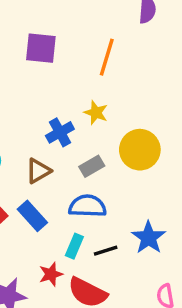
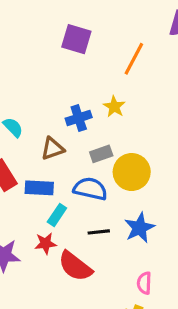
yellow circle: (140, 150) -> (132, 172), moved
blue rectangle: (32, 216) -> (39, 188), turned -56
cyan rectangle: (74, 246) -> (57, 215), moved

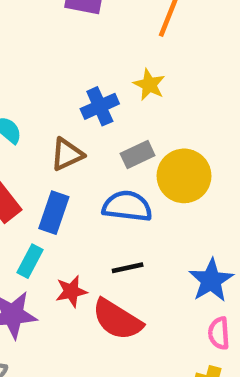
blue rectangle: (39, 188) -> (54, 213), turned -68
cyan rectangle: (57, 215) -> (30, 261), moved
blue star: (140, 228) -> (211, 280), moved
black line: (99, 232) -> (128, 268), moved

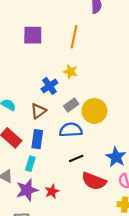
red star: (71, 291) -> (52, 191), moved
red semicircle: (117, 320) -> (94, 181), moved

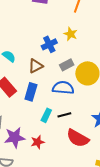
cyan rectangle: (30, 164) -> (46, 115), moved

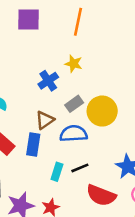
brown triangle: (36, 66) -> (45, 120), moved

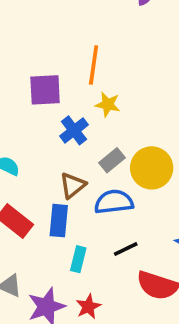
purple square: (29, 19) -> (45, 90), moved
orange line: (78, 22) -> (94, 65), moved
cyan rectangle: (57, 172) -> (78, 259), moved

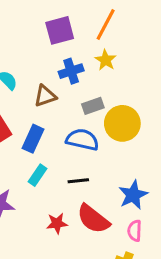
purple square: (45, 90) -> (60, 30), turned -32
brown triangle: (73, 185) -> (45, 96), moved
red star: (88, 307) -> (57, 223), moved

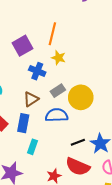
blue cross: (71, 71) -> (37, 71), turned -35
brown triangle: (45, 96) -> (31, 99), moved
black line: (78, 181) -> (78, 142), moved

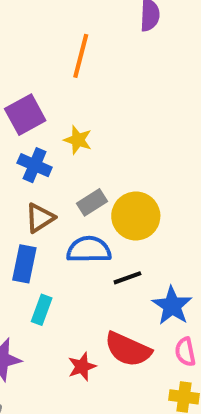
orange line: (52, 34) -> (81, 56), moved
yellow star: (58, 58) -> (78, 140), moved
blue cross: (37, 71) -> (35, 165), moved
black line: (78, 142) -> (127, 278), moved

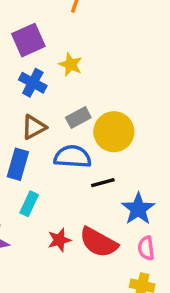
red star: (82, 367) -> (59, 240), moved

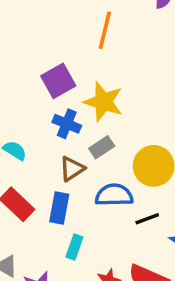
yellow star: (71, 65) -> (103, 102), size x1.6
gray rectangle: (78, 118) -> (102, 147), moved

